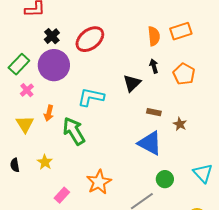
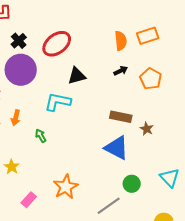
black arrow: (154, 66) -> (121, 71), turned 80
black triangle: (132, 83) -> (77, 76), moved, turned 30
brown rectangle: (154, 112) -> (121, 117), size x1.5
green arrow: (74, 131) -> (41, 136), size x0.5

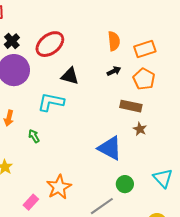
orange rectangle: (148, 36) -> (145, 49), moved
black triangle: (77, 76) -> (70, 76), turned 30
brown rectangle: (121, 117) -> (131, 106), moved
pink rectangle: (29, 200) -> (31, 202), moved

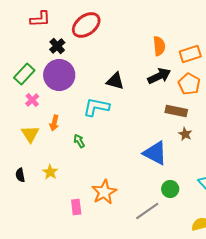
red ellipse: (50, 44) -> (86, 25), moved
black arrow: (114, 71) -> (159, 76), size x1.6
pink rectangle: (31, 202) -> (76, 207), turned -49

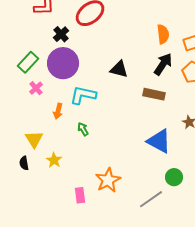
black arrow: (159, 76) -> (163, 64), turned -30
cyan L-shape: (96, 107) -> (83, 95), moved
brown rectangle: (176, 111) -> (154, 94), moved
yellow triangle: (30, 134) -> (34, 139), moved

